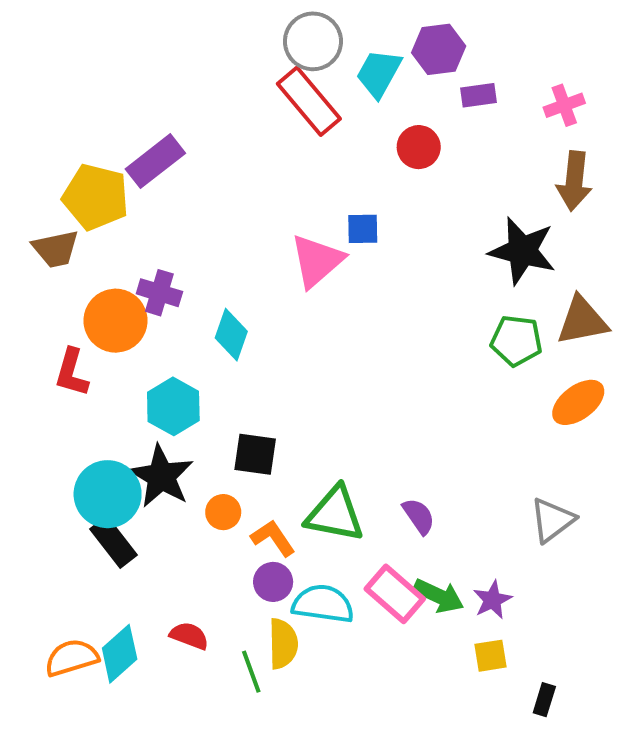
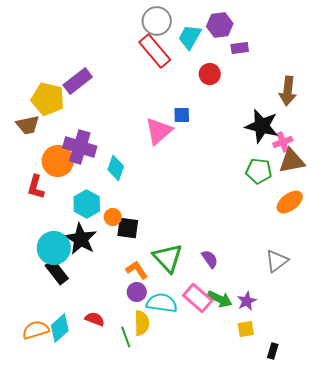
pink cross: (564, 105) -> (283, 142), moved
purple cross: (159, 293) -> (80, 147), size x1.5
orange circle: (223, 512) -> (113, 217), moved
green triangle: (335, 514) -> (168, 258), turned 36

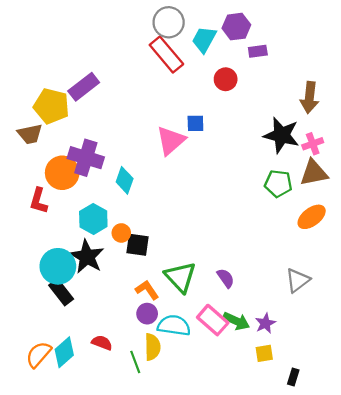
pink cross: (283, 142) -> (313, 144), moved
orange semicircle: (36, 330) -> (39, 354), turned -32

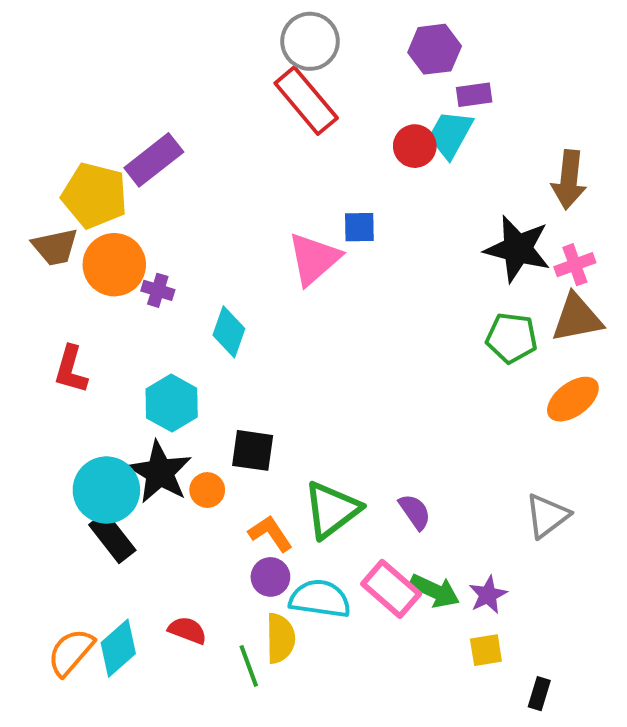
cyan trapezoid: (204, 39) -> (450, 134), moved
purple cross: (86, 158) -> (158, 290), size x0.5
orange circle: (62, 173) -> (114, 265), moved
orange circle: (121, 233) -> (207, 490), moved
green triangle: (180, 277) -> (332, 510), turned 36

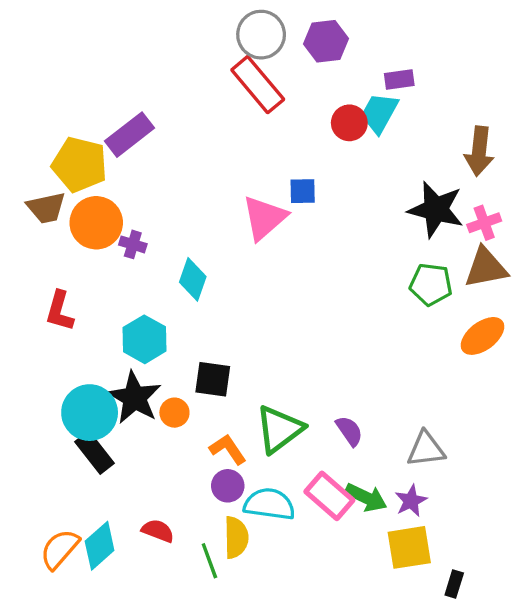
purple hexagon: (435, 49) -> (326, 41), moved
gray triangle: (547, 516) -> (426, 449), moved, turned 30
yellow square: (486, 650) -> (409, 547), size x1.6

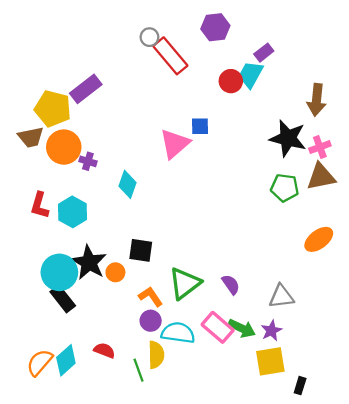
gray circle: (261, 35) -> (149, 37), moved, size x0.6
purple rectangle: (399, 80) -> (264, 53), turned -30
orange ellipse: (482, 336) -> (319, 239), moved
cyan hexagon: (145, 339) -> (73, 212), moved

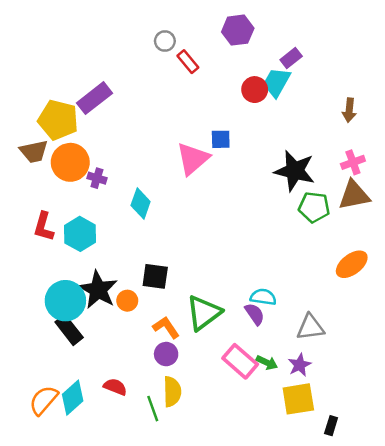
red rectangle: (170, 56) -> (188, 62), size x0.6
brown arrow: (317, 100) -> (349, 110), size x0.7
black star: (288, 138) -> (295, 171), moved
green arrow: (242, 328) -> (267, 363), size x0.7
cyan semicircle: (178, 333) -> (263, 297), moved, size x0.7

